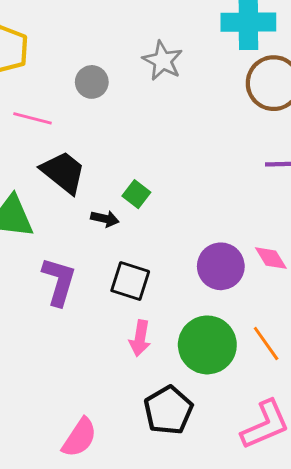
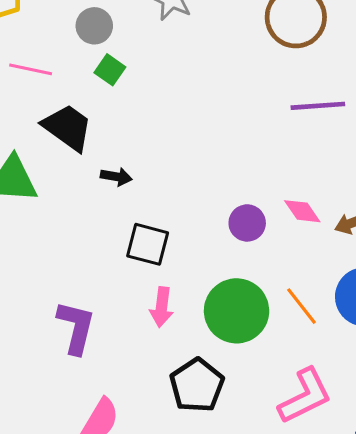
green square: (136, 194) -> (110, 70), moved
purple circle: (221, 266) -> (247, 223), size x0.7
purple L-shape: (59, 281) -> (76, 327), moved

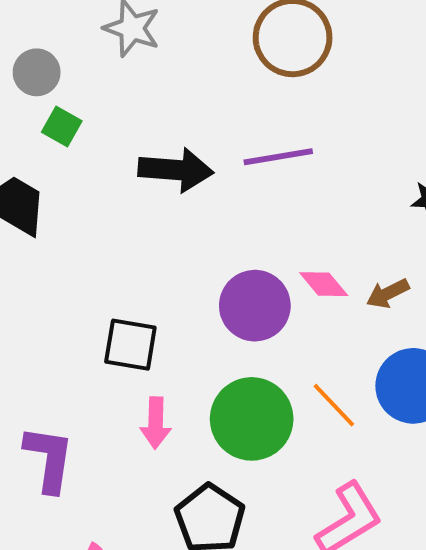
purple line: (318, 106) -> (278, 157), moved
black arrow: (116, 177) -> (176, 170), moved, size x1.8
purple circle: (247, 223) -> (255, 306), size x1.5

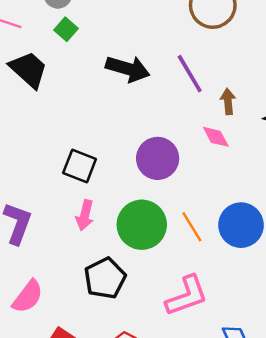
purple line: (278, 157) -> (190, 74), turned 57
pink diamond: (324, 284) -> (216, 137), moved
brown arrow: (388, 293) -> (228, 101), moved, turned 100

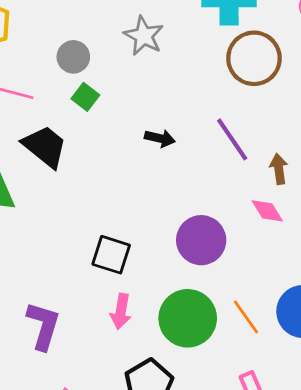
black arrow: (128, 69) -> (160, 138), size x0.6

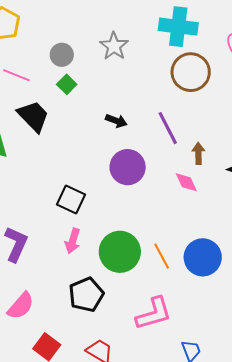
purple circle: (201, 240) -> (128, 167), moved

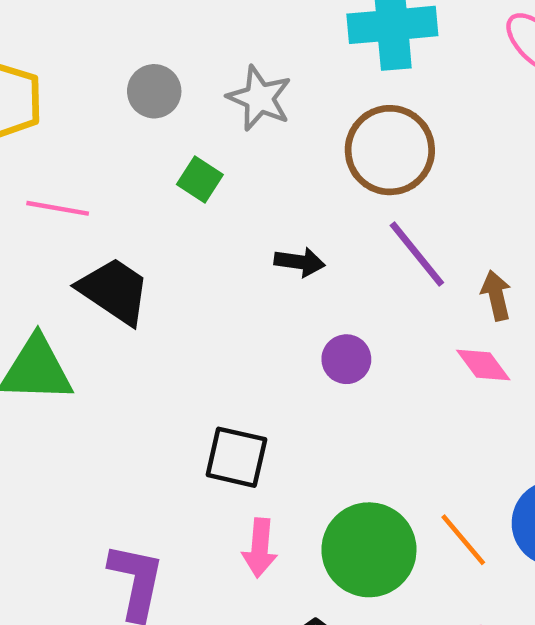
gray circle: (62, 55) -> (154, 91), moved
brown circle: (191, 72) -> (390, 150), moved
green square: (67, 84) -> (200, 179), moved
purple circle: (128, 167) -> (346, 359), size x0.6

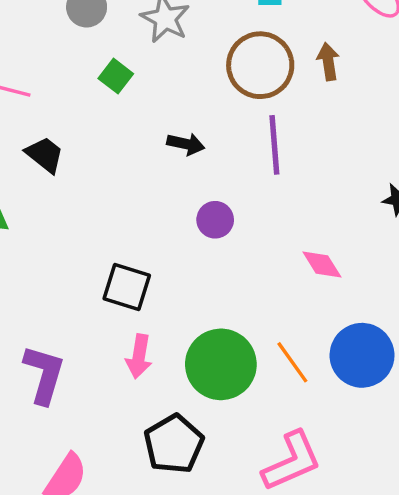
purple line: (417, 254) -> (274, 145), turned 30
black trapezoid: (114, 291) -> (45, 155), size x0.7
brown arrow: (496, 295) -> (328, 62), moved
pink diamond: (483, 365) -> (322, 264), moved

